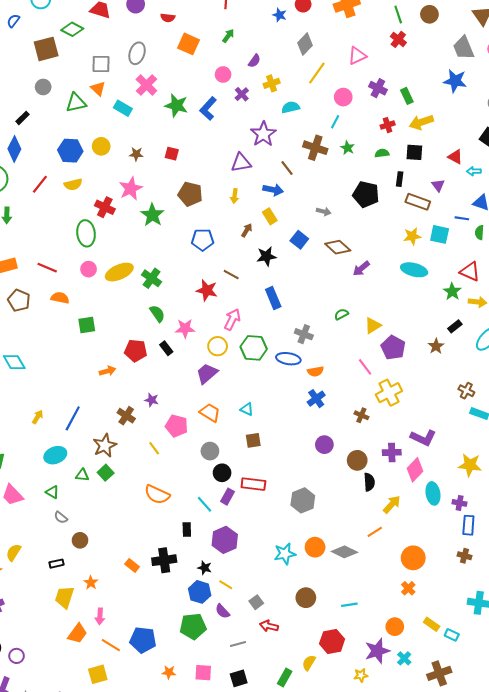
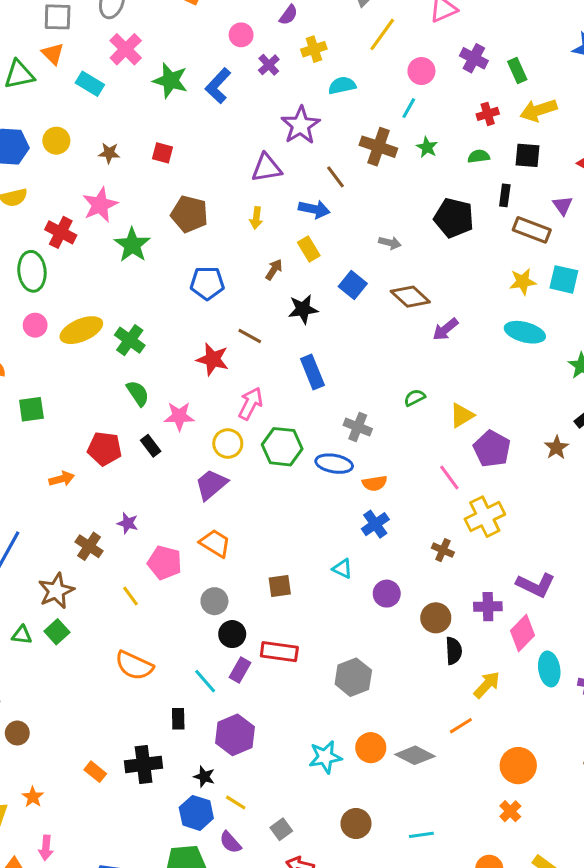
cyan triangle: (247, 409) -> (342, 569), moved

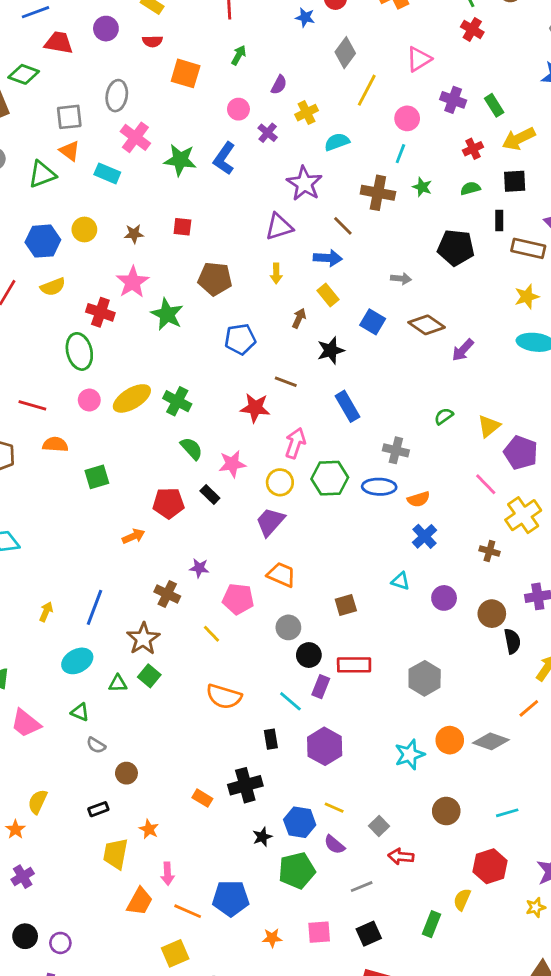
black star: (204, 777) -> (262, 837), moved, turned -30

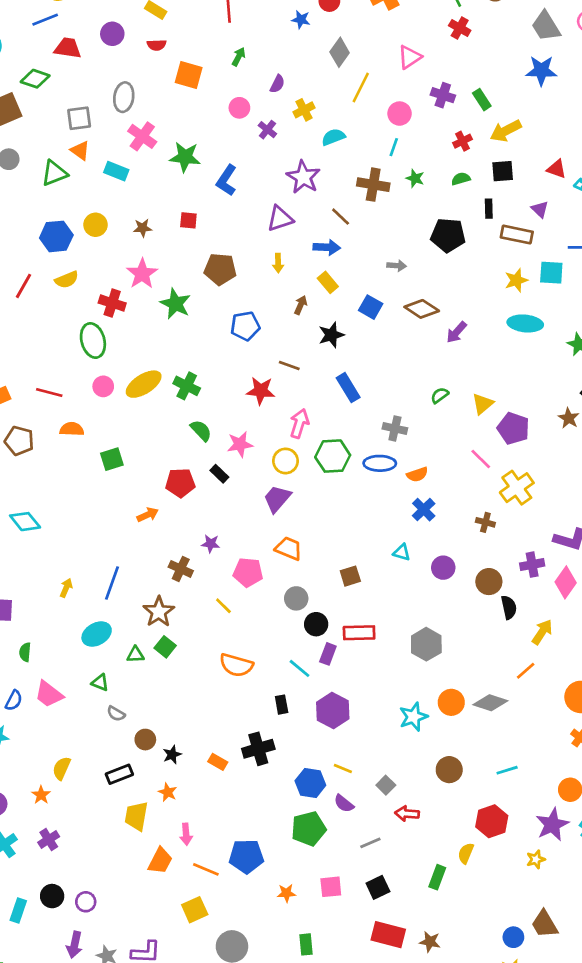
blue L-shape: (224, 158) -> (227, 180), moved
black rectangle: (98, 809) -> (119, 774), size x1.4
black star: (262, 837) -> (172, 755), moved

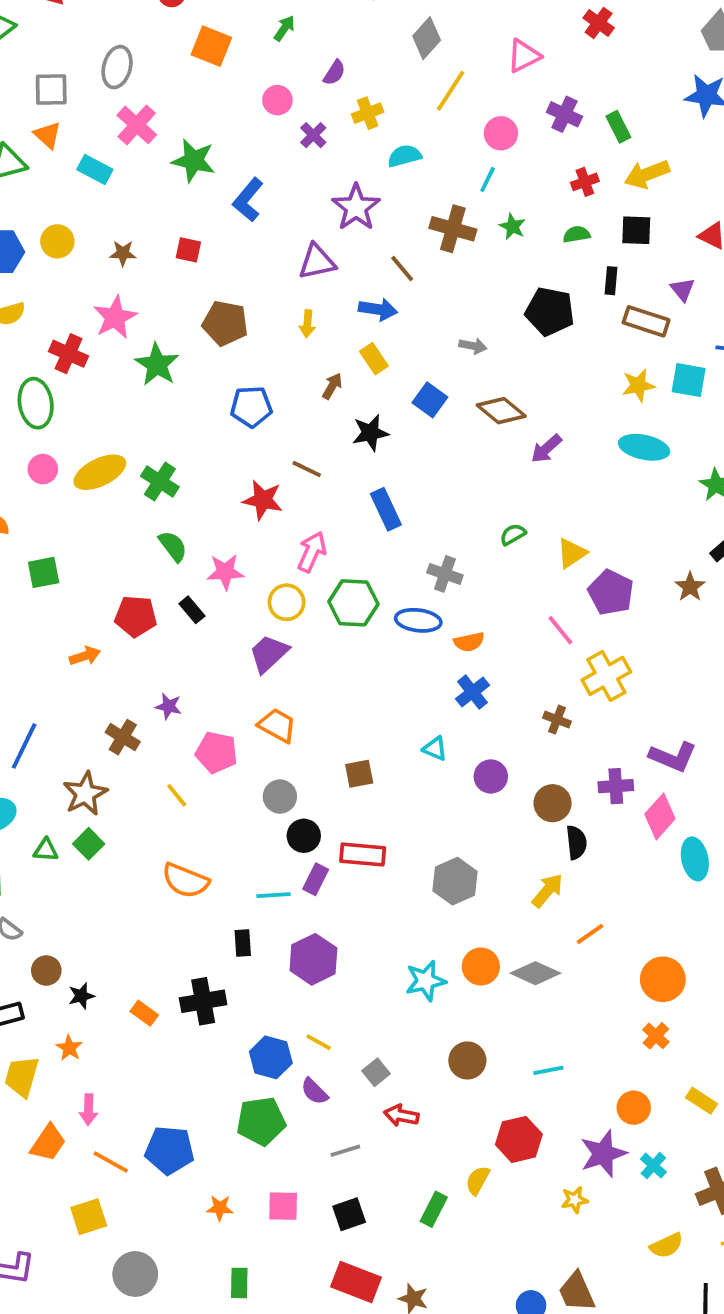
yellow arrow: (542, 632) -> (548, 891), moved
cyan line: (300, 668) -> (274, 895), turned -50

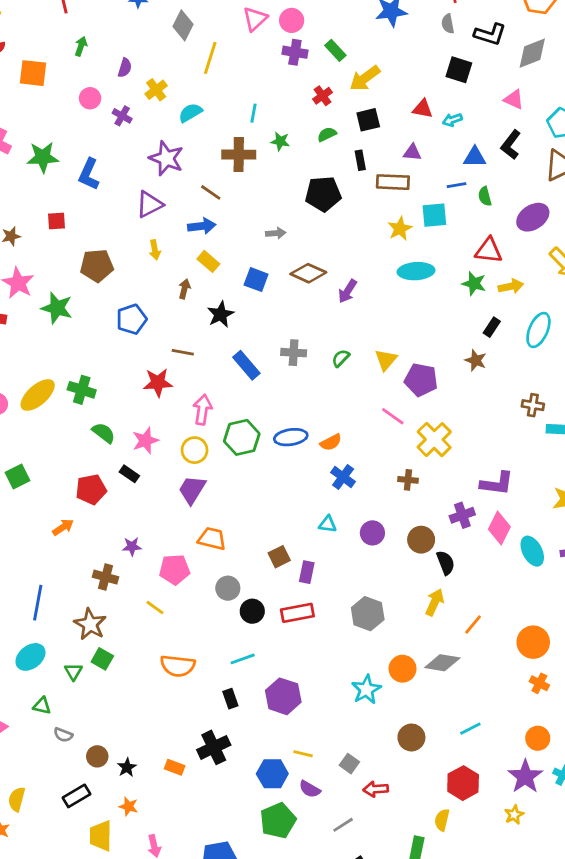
pink circle: (501, 133) -> (292, 20), moved
purple triangle: (683, 289) -> (412, 152), turned -30
gray cross: (445, 574) -> (294, 353), moved
green triangle: (46, 850) -> (73, 672), turned -48
purple rectangle: (316, 879) -> (307, 572), moved

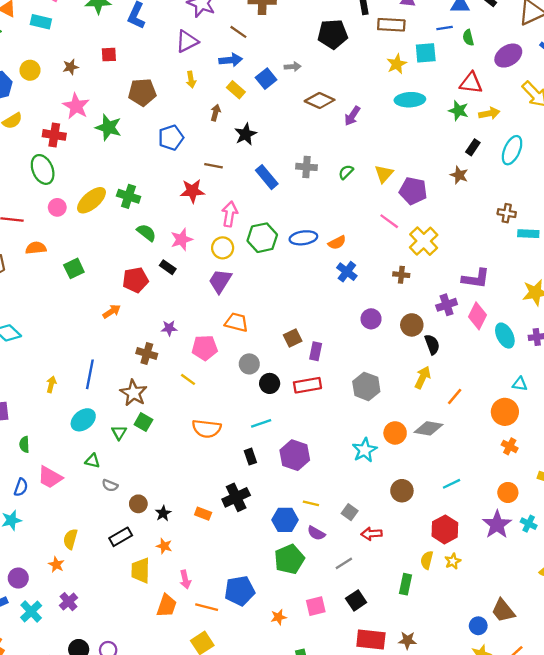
blue square: (256, 280) -> (266, 79), moved, turned 30
cyan triangle: (328, 524) -> (520, 384), moved
yellow star: (514, 815) -> (453, 561), moved

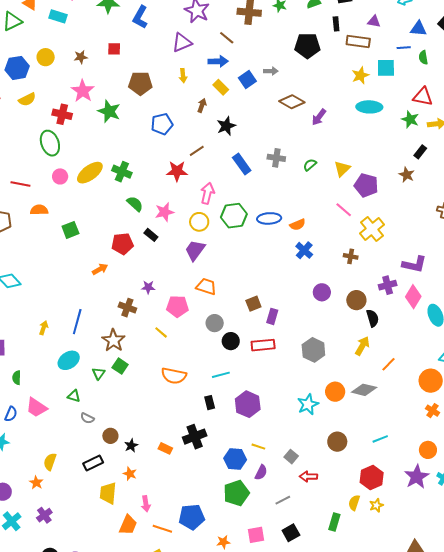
brown line: (214, 166) -> (197, 151), turned -49
purple semicircle: (316, 533) -> (261, 472), turned -98

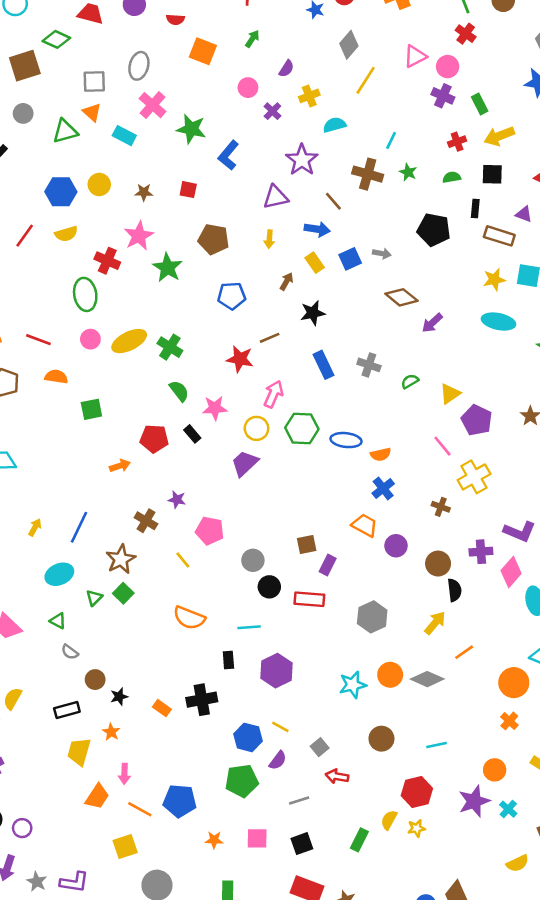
orange trapezoid: (206, 287) -> (365, 525), moved

